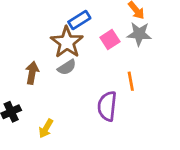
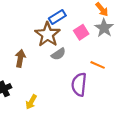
gray star: (139, 34) -> (104, 28), turned 30
gray semicircle: (67, 67) -> (58, 54), moved
orange line: (131, 81) -> (98, 65), turned -56

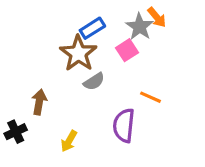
gray star: (104, 28) -> (140, 27), moved
brown arrow: (20, 58) -> (39, 102), moved
yellow arrow: (31, 102) -> (69, 141), moved

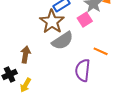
gray semicircle: (94, 82) -> (63, 41), size x1.5
yellow arrow: (69, 141) -> (25, 85), moved

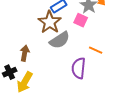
pink square: (85, 20) -> (81, 20), turned -32
yellow arrow: (25, 85) -> (25, 82), size x1.5

